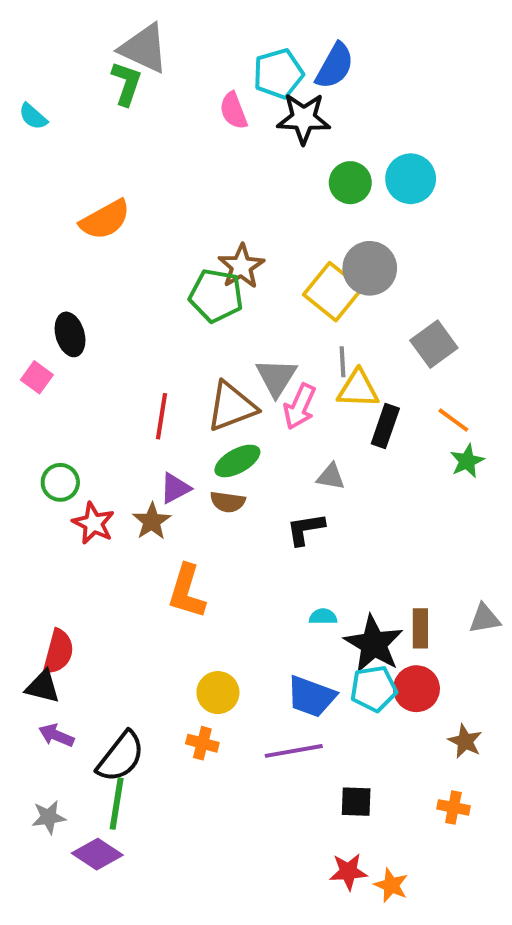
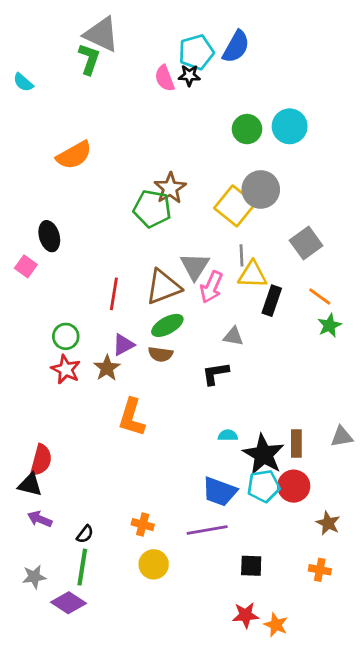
black star: (304, 118) -> (189, 75), moved, size x0.6
green circle: (60, 482) -> (66, 336), moved
yellow circle: (218, 693) -> (154, 564), moved
black semicircle: (121, 757) -> (85, 534), size x0.5

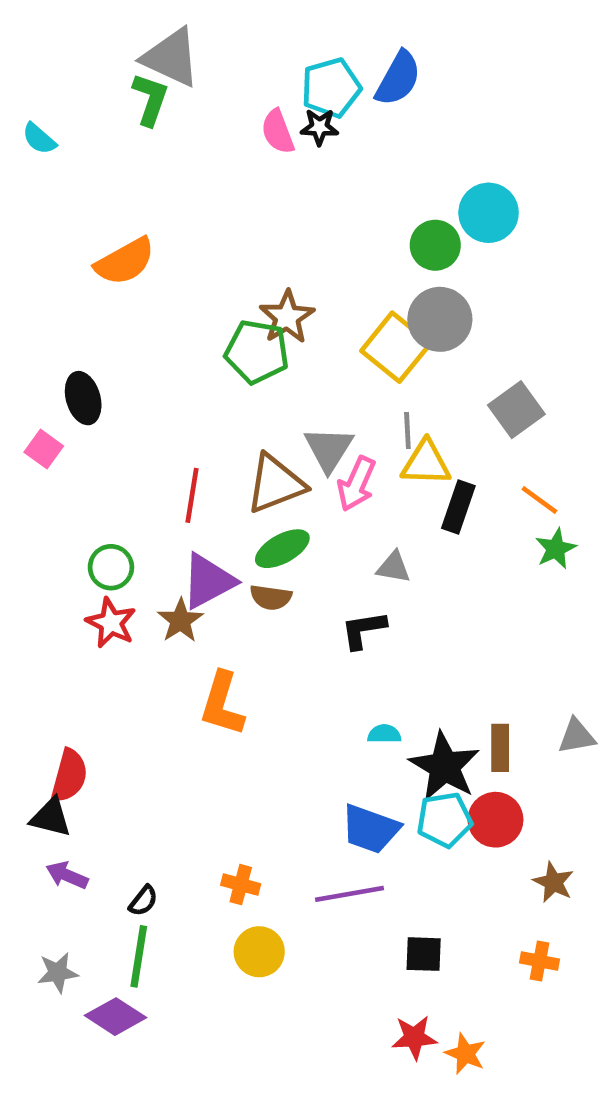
green circle: (247, 129) -> (435, 245), moved
purple triangle: (123, 345) -> (208, 581), size x1.5

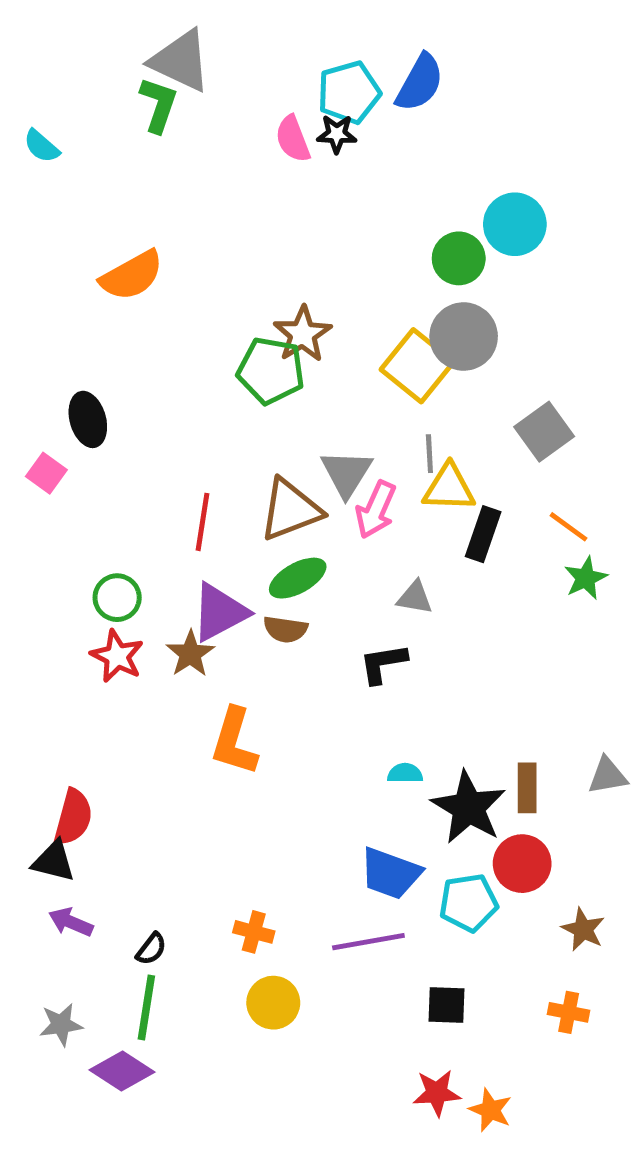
cyan pentagon: (445, 820) -> (468, 903), moved

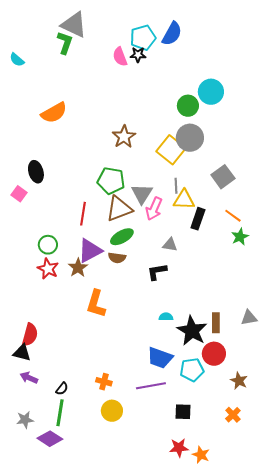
green pentagon: (271, 371) -> (111, 181), moved
orange cross: (569, 1012) -> (233, 415), turned 35

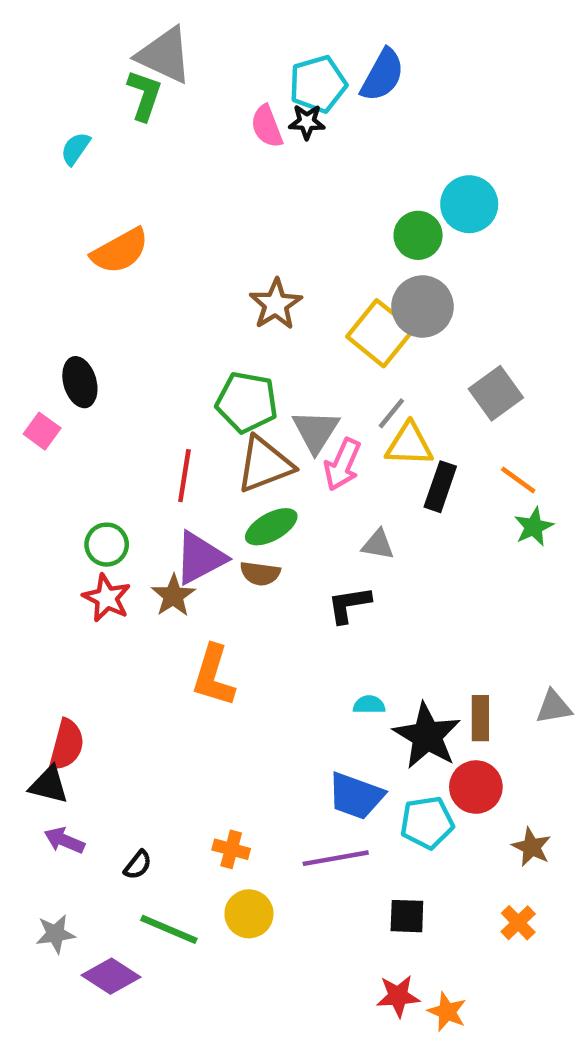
cyan semicircle: (17, 60) -> (75, 149), moved, turned 84
gray line: (176, 186) -> (391, 413), turned 42
green line: (60, 413) -> (169, 929), moved, turned -76

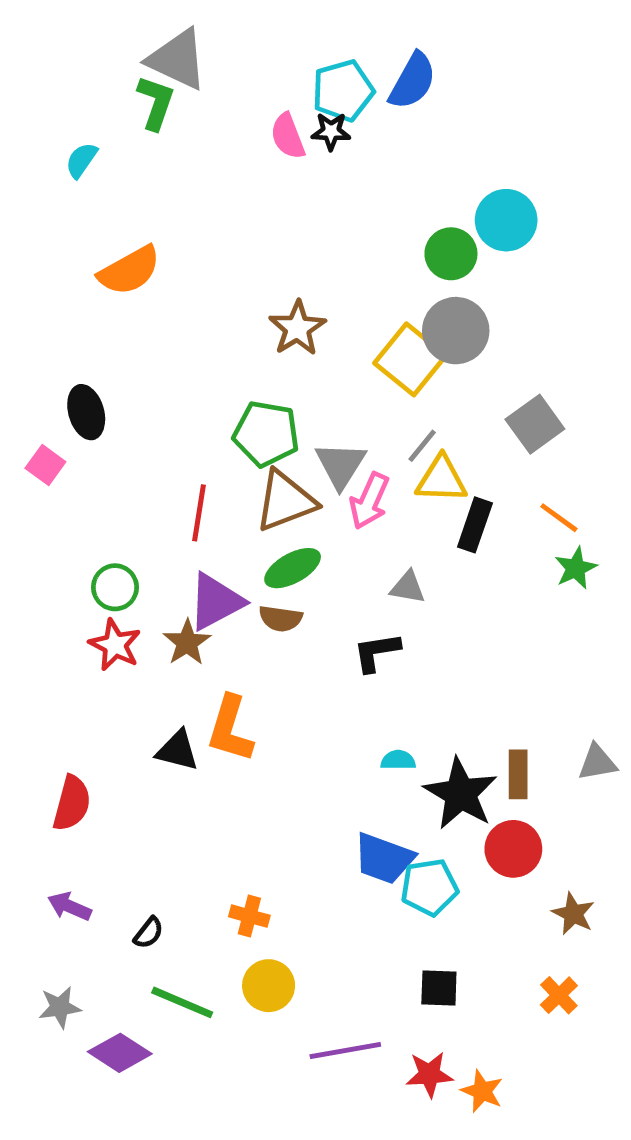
black triangle: (49, 785) -> (177, 750), moved
cyan pentagon: (427, 823) -> (429, 887), moved
purple line: (336, 858) -> (345, 1050), moved

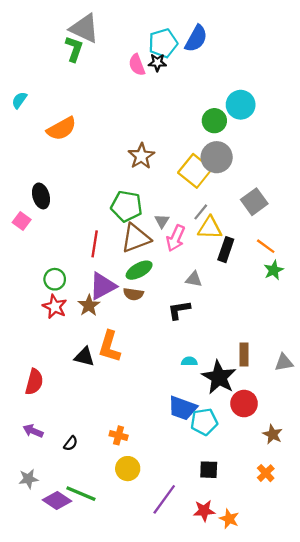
cyan semicircle: (81, 160) -> (19, 100), moved
gray triangle: (341, 465) -> (162, 221), size x0.6
brown rectangle: (518, 774) -> (244, 354), moved
green line: (182, 1002) -> (81, 494), moved
purple line: (345, 1050) -> (164, 499), turned -44

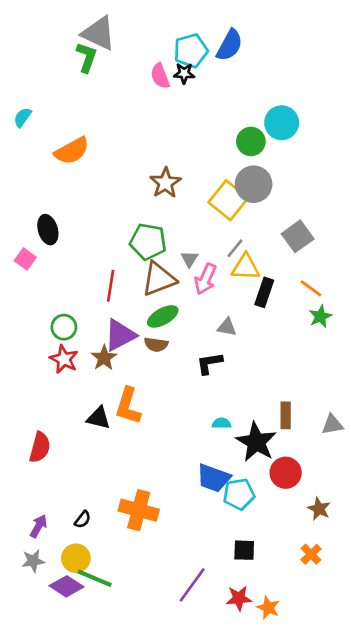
purple arrow: (33, 431) -> (39, 526), moved, turned 96
orange cross: (119, 435) -> (139, 510), size x1.8
yellow circle: (128, 469) -> (76, 558), moved

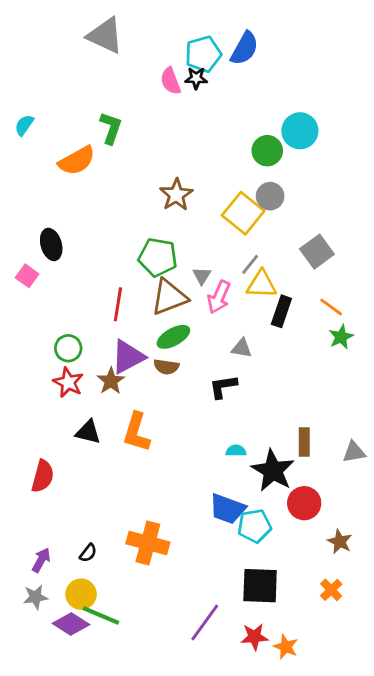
green L-shape: (87, 57) -> (111, 128), moved
gray circle: (254, 184) -> (270, 196), size x0.7
black triangle: (99, 418) -> (88, 432), moved
black square: (244, 550) -> (260, 586), size x1.6

